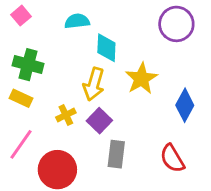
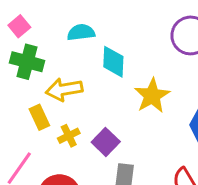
green cross: (28, 65) -> (27, 62), moved
yellow arrow: (94, 84) -> (64, 89), moved, turned 64
yellow rectangle: (21, 98) -> (39, 117), moved, turned 40

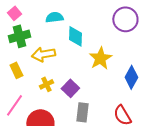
green cross: (27, 62) -> (19, 36), turned -30
yellow rectangle: (39, 117) -> (16, 70), moved

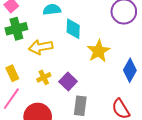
yellow rectangle: (16, 70) -> (12, 73), moved

